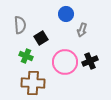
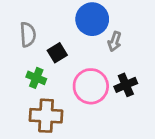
blue circle: (66, 14) -> (92, 19), size x1.5

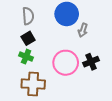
gray semicircle: (28, 35) -> (28, 16), moved
black square: (57, 53) -> (28, 38), moved

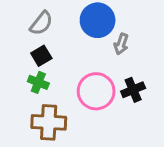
gray semicircle: (28, 16) -> (41, 23), turned 42

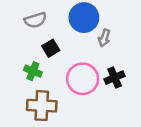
gray semicircle: (41, 23) -> (35, 20), turned 35
black square: (41, 56) -> (51, 48), moved

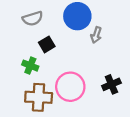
black cross: (115, 78) -> (111, 84), moved
pink circle: (83, 79) -> (70, 87), moved

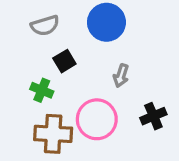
gray arrow: (96, 35) -> (121, 76), moved

